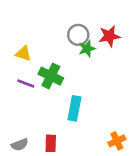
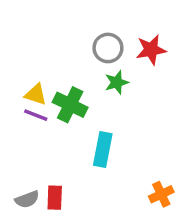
green star: (87, 49) -> (117, 82), moved
yellow triangle: (23, 54) -> (36, 94), moved
red rectangle: (51, 143) -> (55, 198), moved

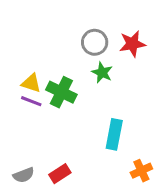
green star: (117, 82) -> (102, 72), turned -30
cyan rectangle: (103, 149) -> (114, 134), moved
red rectangle: (55, 198) -> (60, 174), moved, turned 55

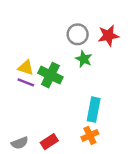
orange cross: (141, 171) -> (90, 135), moved

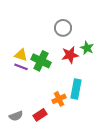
red star: (108, 36) -> (70, 55), moved
green star: (84, 59) -> (87, 48), moved
orange cross: (90, 135) -> (59, 99), moved

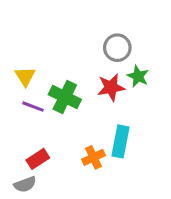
gray circle: (63, 28) -> (117, 48), moved
yellow triangle: (21, 55) -> (25, 76), moved, turned 40
red rectangle: (40, 115) -> (38, 159), moved

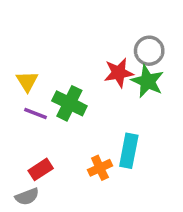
gray circle: (117, 48) -> (149, 51), moved
green star: (138, 76) -> (147, 81), size x1.4
red star: (111, 87) -> (119, 73), moved

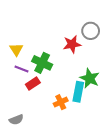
green star: (147, 81) -> (90, 78), moved
red rectangle: (41, 169) -> (33, 84), moved

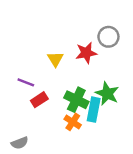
yellow triangle: (16, 49) -> (55, 59), moved
green cross: (42, 63) -> (76, 100), moved
orange cross: (61, 102) -> (73, 122), turned -32

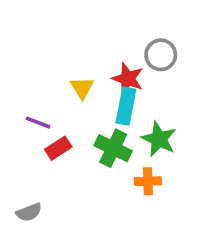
red star: (86, 53) -> (128, 79), turned 30
cyan rectangle: (94, 110) -> (126, 106), moved
orange cross: (73, 122) -> (148, 181), moved, turned -35

